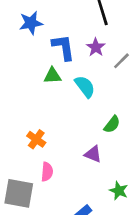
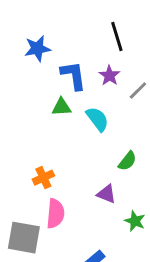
orange cross: (36, 139) -> (43, 178), turned 30
pink semicircle: (47, 172) -> (55, 214), size x1.4
green star: (119, 191) -> (135, 221), moved

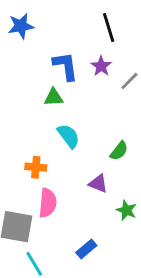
blue star: (37, 48) -> (21, 26), moved
cyan semicircle: (97, 119) -> (68, 136), moved
orange cross: (43, 178) -> (36, 167), turned 30

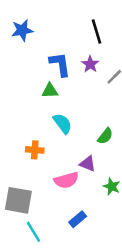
pink semicircle: (48, 203) -> (66, 180), moved, turned 70

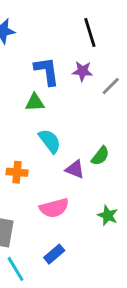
purple star: (90, 64) -> (82, 71), turned -30
purple triangle: (88, 164) -> (75, 169), moved
blue rectangle: (78, 219) -> (54, 254), moved

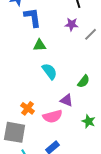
blue L-shape: (47, 71) -> (33, 17), moved
purple triangle: (75, 169) -> (67, 100), moved
orange cross: (17, 172) -> (28, 108), moved, turned 32

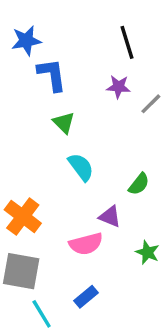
green triangle: (40, 45) -> (64, 123), turned 48
orange cross: (28, 108) -> (23, 217), moved, size x1.5

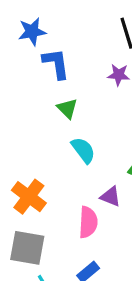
pink semicircle: (86, 244) -> (88, 222), turned -72

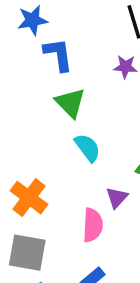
green triangle: (67, 108) -> (70, 103), size x1.4
purple triangle: (111, 197) -> (117, 198), turned 50

